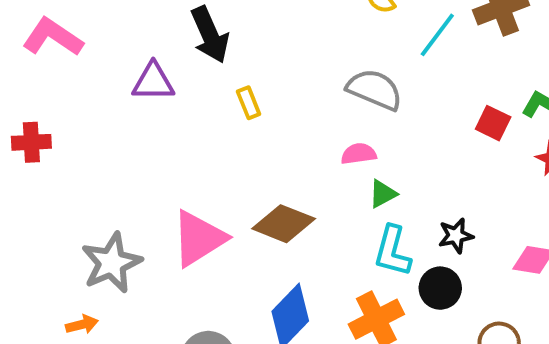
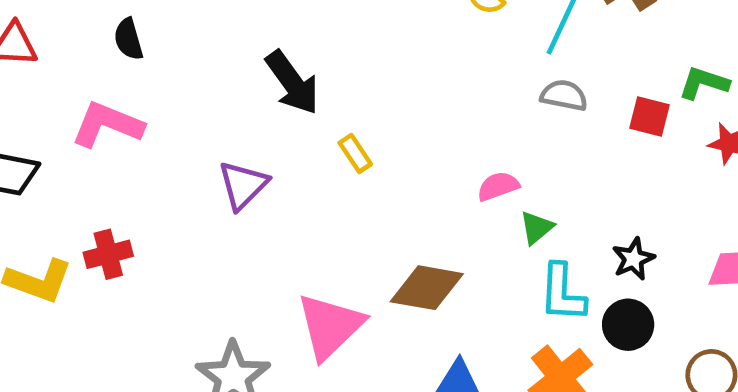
purple triangle: (153, 82) -> (243, 185), moved, turned -33
gray semicircle: (375, 90) -> (564, 95), moved, size x0.7

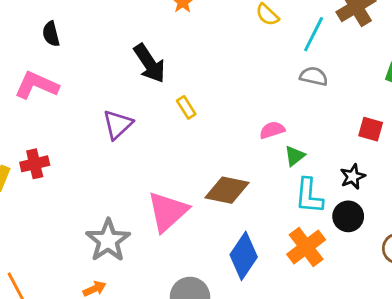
red square: (649, 117) -> (371, 129), moved

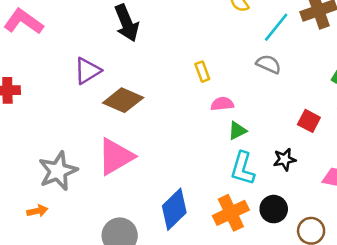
yellow rectangle: (186, 107) -> (202, 72), moved
brown diamond: (227, 190) -> (123, 100), moved
black circle: (348, 216) -> (274, 209), moved

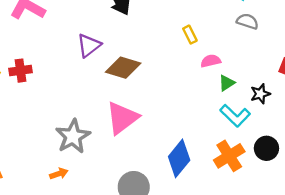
black star: (285, 159) -> (260, 94), moved
cyan L-shape: (243, 168) -> (235, 116), turned -56

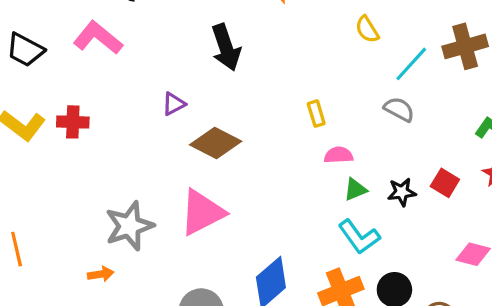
purple triangle: (89, 45) -> (174, 104), size x0.7
black star: (260, 94) -> (402, 192), moved

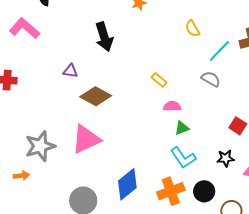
purple triangle: (174, 104) -> (70, 71), turned 35
yellow rectangle: (316, 114) -> (159, 80), turned -35
black star: (402, 192) -> (226, 158), moved

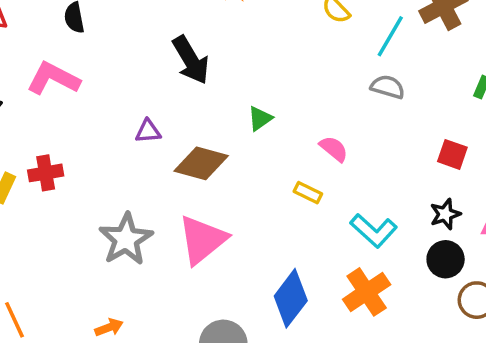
yellow rectangle: (159, 80) -> (308, 193), moved
pink semicircle: (172, 106) -> (334, 149), turned 54
green triangle: (182, 128) -> (260, 118), moved
gray star: (40, 146) -> (126, 239), moved
black circle: (204, 191) -> (446, 259), moved

